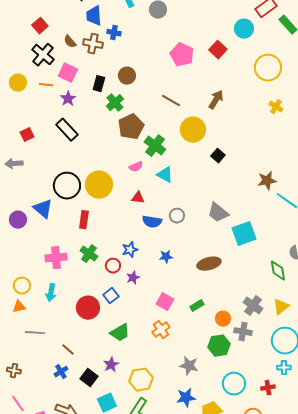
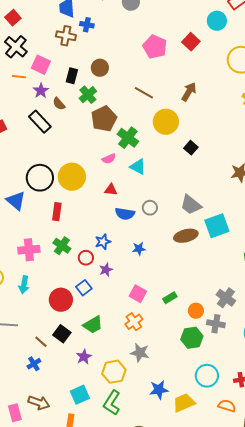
brown semicircle: (70, 42) -> (59, 104), moved
brown ellipse: (209, 264) -> (186, 236), moved
gray star: (189, 366) -> (140, 353), moved
black square: (89, 378) -> (62, 334), moved

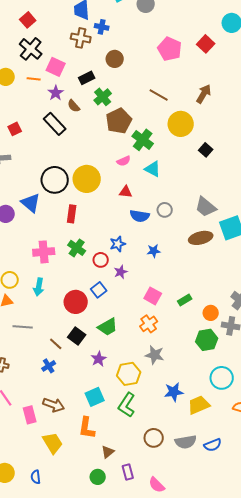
brown circle: (100, 68) -> (115, 59), moved
black rectangle: (72, 76) -> (87, 78), turned 49

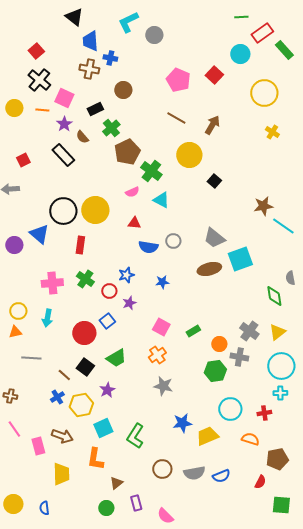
brown line: (159, 95) -> (176, 118), moved
yellow hexagon: (129, 374) -> (81, 405), moved
yellow trapezoid: (53, 443) -> (61, 474), turned 30

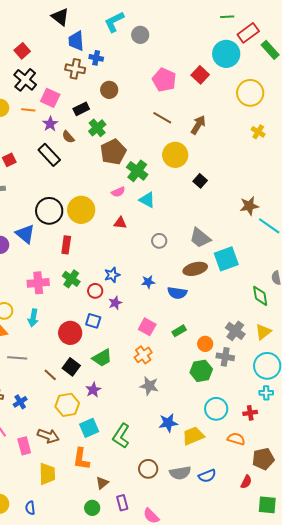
cyan circle: (240, 54) -> (226, 54), size x1.4
blue semicircle: (148, 247) -> (177, 293), moved
blue square: (107, 321) -> (93, 321), turned -35
blue cross: (57, 397) -> (20, 402), moved

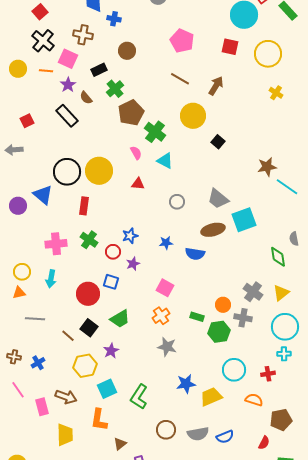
brown cross: (75, 69) -> (83, 35), moved
red square: (200, 75) -> (230, 47), moved, turned -30
pink semicircle: (118, 192) -> (136, 153), turned -96
green rectangle: (179, 331) -> (197, 317), moved, turned 48

